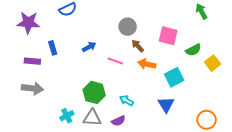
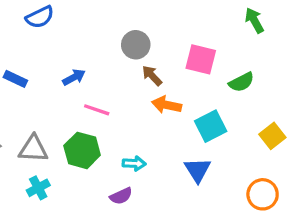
blue rectangle: (53, 48) -> (15, 79), turned -48
pink line: (115, 61) -> (97, 110), moved
yellow square: (213, 63) -> (272, 136), moved
cyan arrow: (127, 101) -> (134, 163), turned 152
gray triangle: (92, 118) -> (33, 149), moved

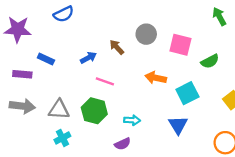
gray circle: (136, 45) -> (146, 34), moved
brown arrow: (152, 76) -> (117, 47), moved

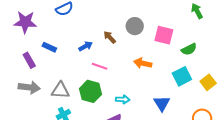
purple rectangle: (22, 74) -> (29, 60), turned 56
cyan square: (187, 93) -> (182, 76), moved

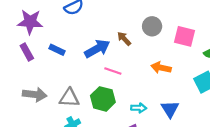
blue arrow: (85, 46) -> (97, 49), size x1.6
purple rectangle: (29, 60) -> (27, 52), moved
blue triangle: (162, 103) -> (170, 109), moved

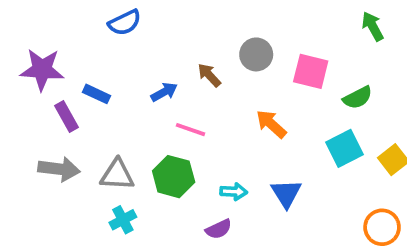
purple star: (30, 22) -> (42, 69), moved
blue arrow: (97, 49) -> (164, 92), size x0.6
purple rectangle: (27, 52) -> (66, 116), moved
orange arrow: (161, 68) -> (271, 124), turned 30

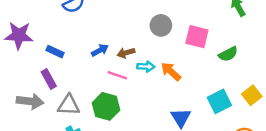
brown arrow: (209, 75) -> (126, 53), moved, turned -63
purple rectangle: (66, 116) -> (49, 79), moved
cyan square: (344, 148) -> (219, 101), moved
cyan arrow: (234, 192) -> (146, 67), moved

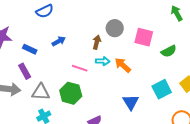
blue arrow: (100, 50) -> (59, 41), moved
brown arrow: (126, 53) -> (97, 42), moved, turned 120

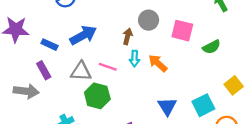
blue arrow: (59, 41) -> (83, 35), size x1.6
cyan arrow: (103, 61) -> (135, 59), turned 88
cyan square: (162, 89) -> (203, 105), moved
gray triangle: (41, 92) -> (81, 71), moved

